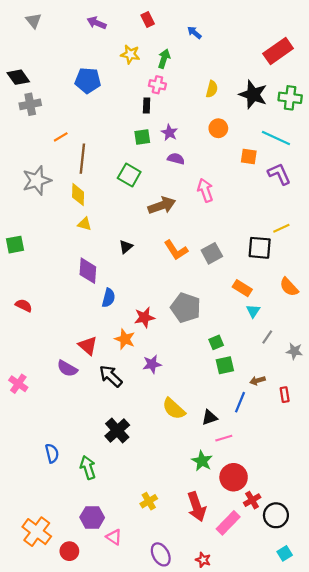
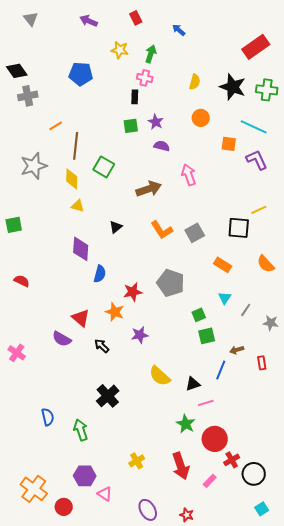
green square: (129, 175) -> (104, 167), moved
cyan triangle: (253, 311) -> (225, 298), moved
black arrow: (111, 376) -> (102, 346), size x0.7
pink rectangle: (228, 523) -> (210, 481), size x0.6

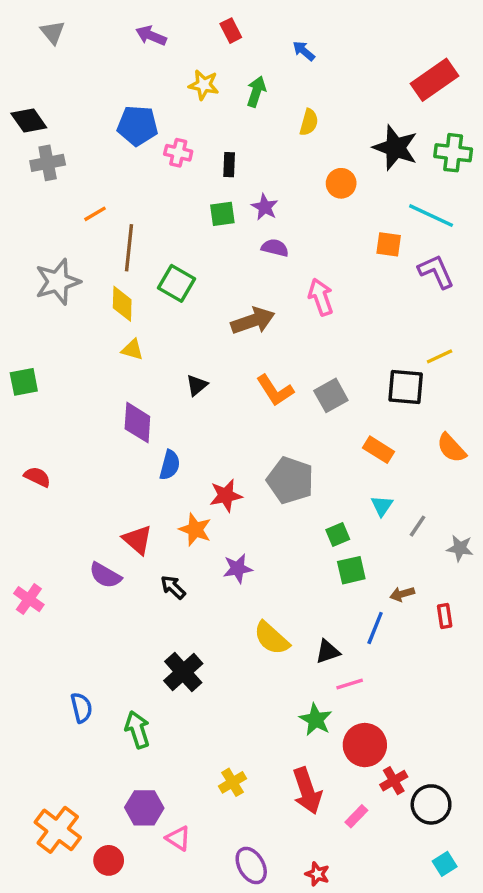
pink cross: (145, 78) -> (178, 153), moved
yellow semicircle: (195, 82) -> (309, 122), moved
orange circle: (201, 118) -> (341, 183), moved

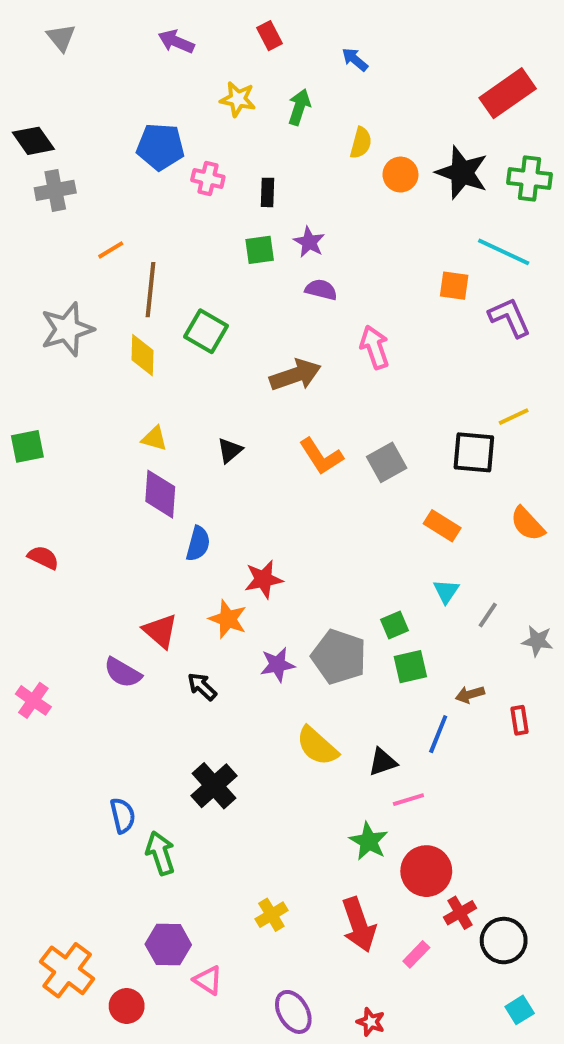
orange circle: (341, 183) -> (400, 175), moved
yellow triangle: (132, 350) -> (154, 438), moved
gray pentagon: (290, 480) -> (339, 657), moved
blue semicircle: (81, 708) -> (123, 815), moved

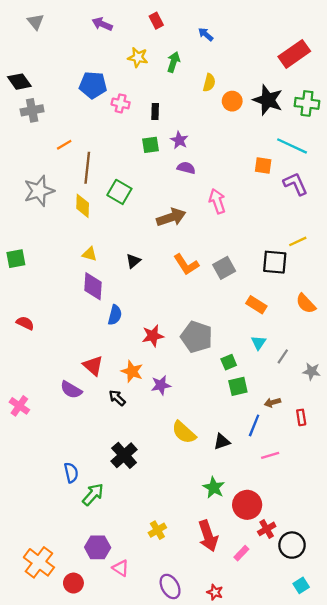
orange star: (228, 619) -> (132, 371), moved
gray pentagon: (339, 657) -> (197, 337), moved
pink line: (408, 800) -> (270, 455), moved
green arrow: (160, 853) -> (93, 494), turned 60

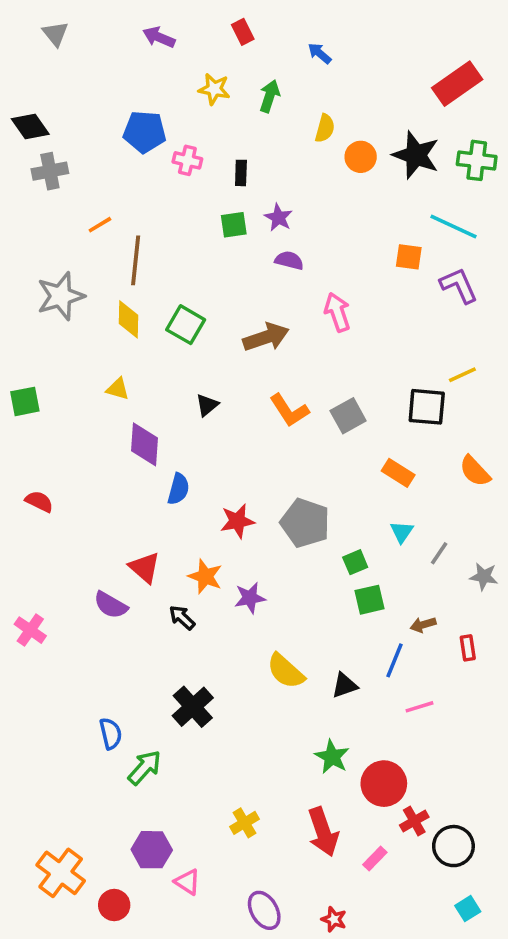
green square: (119, 192) -> (186, 325), moved
yellow triangle: (90, 254) -> (118, 389), moved

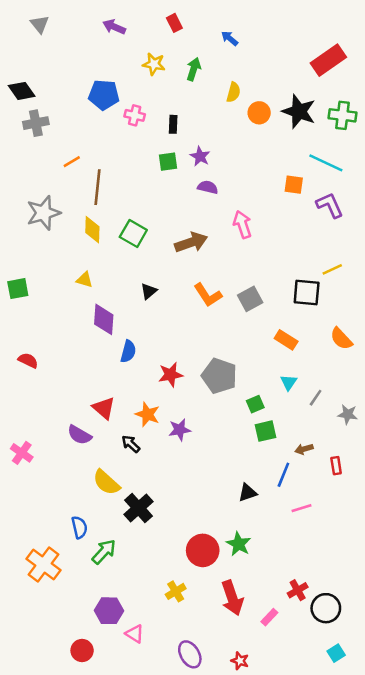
yellow semicircle: (286, 671) -> (106, 482), moved
red circle: (384, 784) -> (203, 550), moved
orange cross: (61, 873) -> (44, 565), moved

